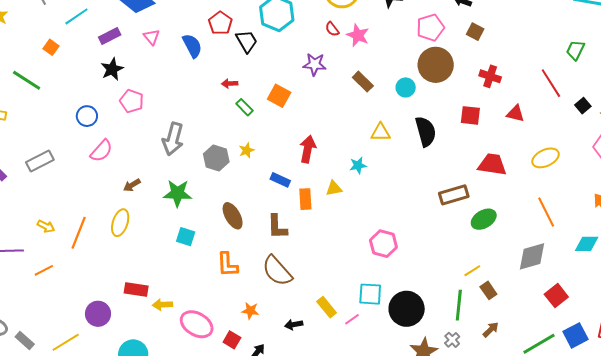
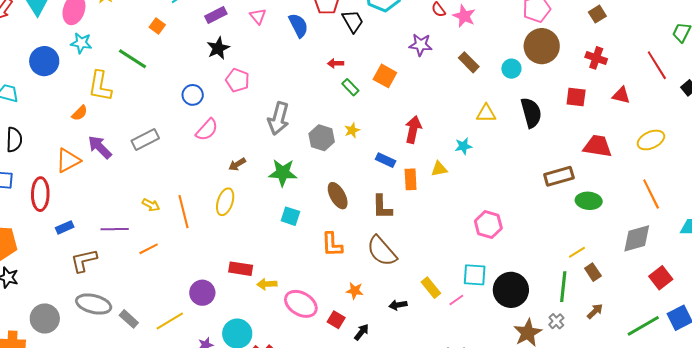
brown square: (475, 32) -> (597, 14), moved, turned 30
green ellipse: (484, 219) -> (589, 201), turned 35
orange line: (79, 233) -> (184, 212), turned -36

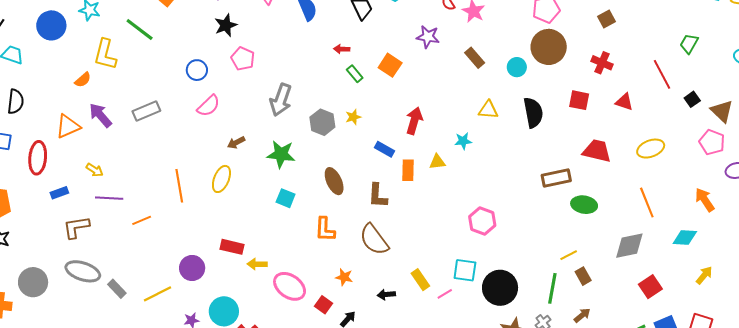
yellow arrow: (151, 205) -> (95, 170), moved

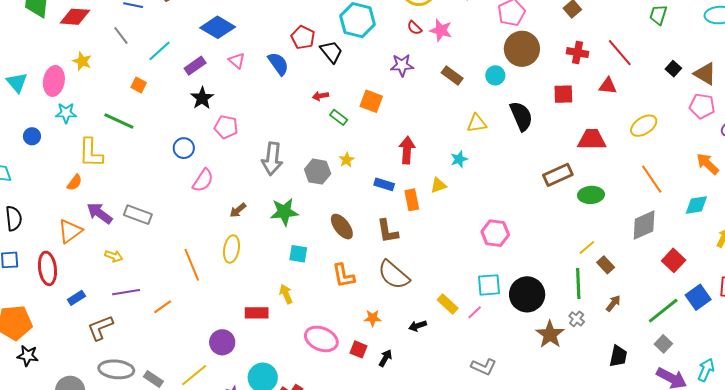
blue circle: (51, 25) -> (32, 136), size x0.6
red line: (662, 74) -> (620, 53), moved
gray rectangle: (146, 111) -> (138, 215), moved, turned 56
yellow arrow: (95, 170) -> (114, 256), moved
yellow arrow: (257, 264) -> (286, 294), moved, turned 78

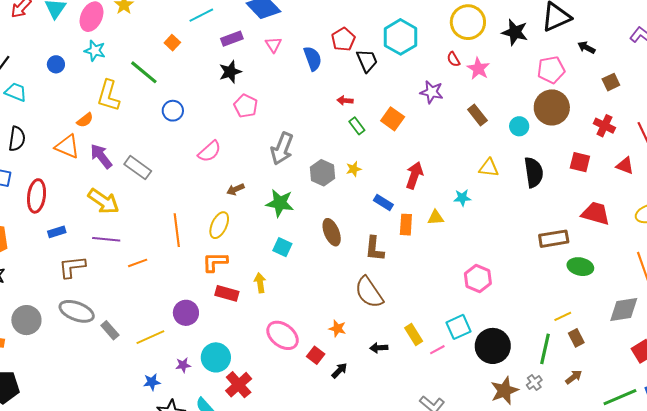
blue circle: (184, 148) -> (173, 111), moved
orange triangle: (70, 231) -> (67, 146), moved, turned 44
yellow arrow: (114, 256) -> (104, 201), size x1.8
orange L-shape: (343, 276) -> (215, 262), moved, turned 84
cyan square: (489, 285) -> (458, 327), turned -35

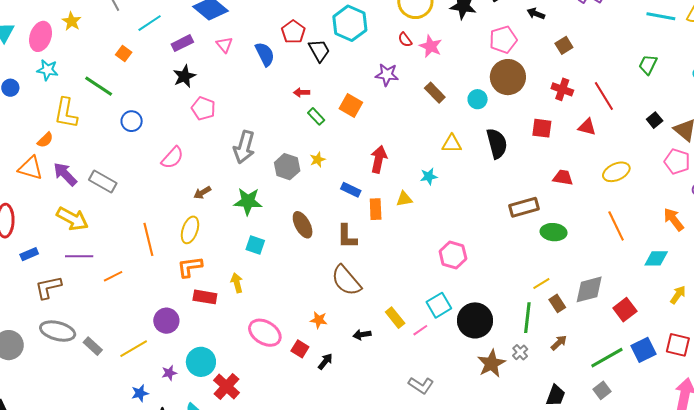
red trapezoid: (596, 213) -> (563, 178), size x0.7
gray diamond: (624, 310) -> (589, 289), moved

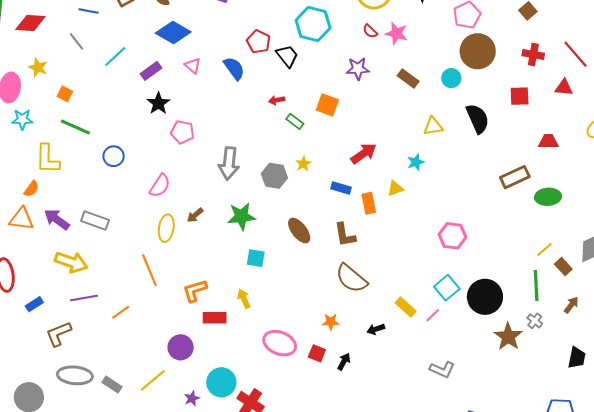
orange square: (124, 54) -> (65, 94), moved
red arrow: (379, 159) -> (364, 154), turned 52
yellow ellipse: (190, 230) -> (166, 228), moved

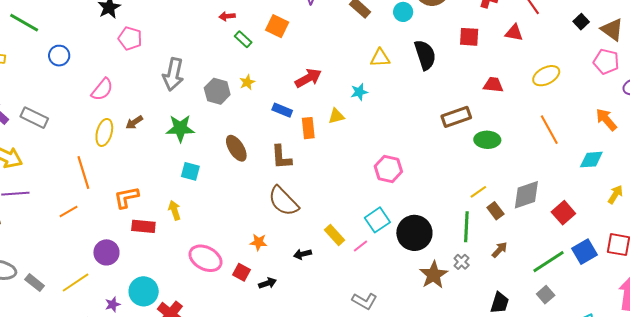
orange line: (121, 312) -> (68, 212), moved
black arrow: (344, 362) -> (268, 283), turned 36

